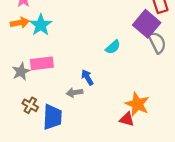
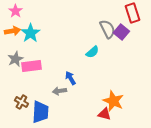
purple square: (147, 24) -> (121, 32), size x0.7
gray semicircle: (157, 42) -> (107, 29), moved
gray star: (21, 72) -> (15, 59), moved

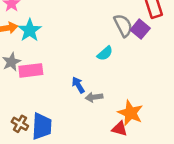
gray arrow: (59, 91) -> (94, 97), moved
brown cross: (21, 102) -> (20, 124), moved

